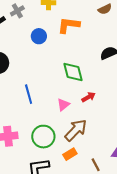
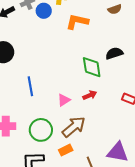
blue circle: (39, 36) -> (44, 11), moved
green diamond: (73, 72) -> (92, 67), moved

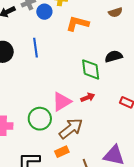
blue line: (30, 86) -> (36, 48), moved
pink triangle: (64, 100) -> (62, 102), size x1.5
green circle: (41, 130) -> (40, 119), moved

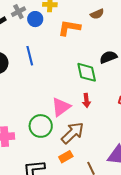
brown semicircle: (115, 12) -> (97, 14), moved
red arrow: (88, 97) -> (86, 100), turned 112

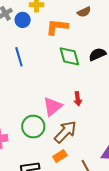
green diamond: (87, 72) -> (69, 56), moved

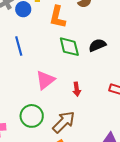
orange L-shape: (57, 27) -> (57, 17), turned -85
pink triangle: (53, 106) -> (45, 80), moved

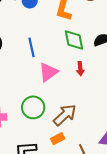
blue line: (19, 46) -> (31, 47), moved
red arrow: (77, 89) -> (80, 69), moved

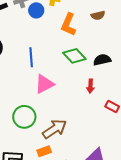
green diamond: (74, 40) -> (74, 56), turned -40
red arrow: (80, 69) -> (90, 86), moved

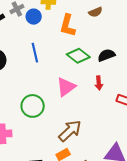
blue line: (31, 57) -> (35, 53), moved
pink triangle: (44, 84) -> (66, 87), moved
green circle: (24, 117) -> (33, 106), moved

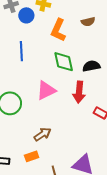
green diamond: (78, 56) -> (64, 62), turned 30
red arrow: (99, 83) -> (79, 92), size x1.5
brown arrow: (70, 131) -> (42, 134), size x0.7

